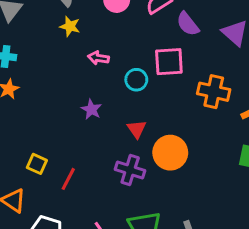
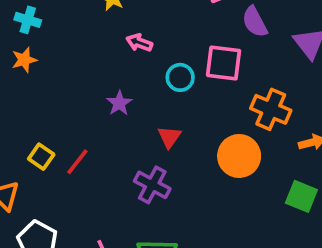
orange circle: (170, 153) -> (239, 156), moved
red line: (68, 179) -> (77, 162), moved

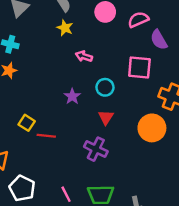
cyan circle: (180, 77) -> (105, 87), moved
yellow square: (41, 157) -> (27, 123), moved
red line: (77, 162) -> (46, 136), turned 60

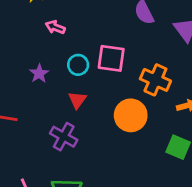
pink square: (139, 68) -> (111, 58), moved

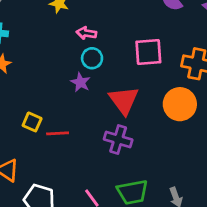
cyan circle: (78, 65) -> (92, 58), moved
red triangle: (77, 100) -> (124, 100), size x1.6

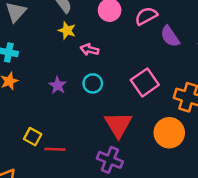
pink arrow: (86, 33) -> (89, 50), moved
pink square: (148, 52) -> (145, 82), turned -36
purple star: (80, 82) -> (58, 85), moved

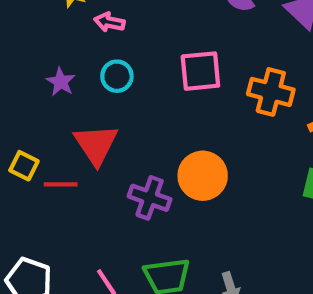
pink square: (145, 82) -> (200, 71), turned 32
red triangle: (118, 125) -> (96, 145), moved
orange circle: (169, 133) -> (203, 176), moved

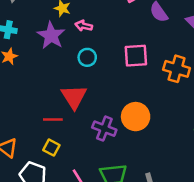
purple star: (61, 82) -> (51, 35), moved, size x1.6
yellow square: (24, 166) -> (51, 148), moved

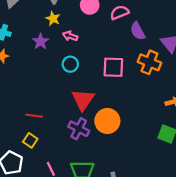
purple star: (51, 35) -> (41, 41), size x0.7
orange cross: (177, 69) -> (149, 62), moved
red triangle: (74, 97) -> (83, 100), moved

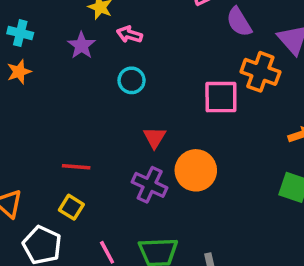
pink square: (113, 67) -> (221, 97), moved
red triangle: (83, 100) -> (155, 137), size x0.6

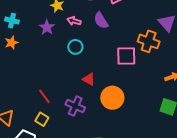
purple semicircle: (239, 22) -> (101, 20), moved
red triangle: (155, 137) -> (89, 79), turned -32
red line: (76, 167) -> (44, 96), turned 49
purple cross: (150, 185) -> (75, 106), moved

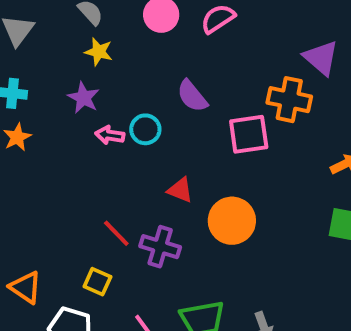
purple semicircle: (101, 20) -> (192, 96), moved
pink arrow: (74, 21) -> (110, 135), moved
red line: (44, 96) -> (116, 233), moved

